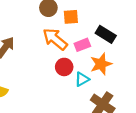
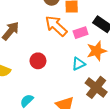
red circle: (64, 67) -> (38, 61), moved

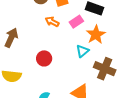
orange arrow: (56, 26) -> (52, 22), size x0.6

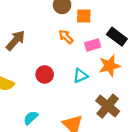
cyan triangle: (82, 51) -> (80, 76), moved

